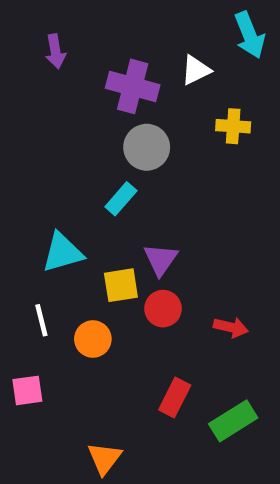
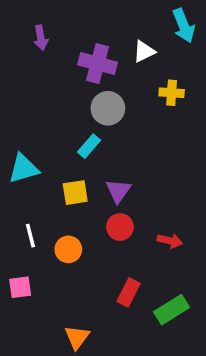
cyan triangle: (62, 252) -> (24, 169), moved
yellow square: (121, 285) -> (75, 193), moved

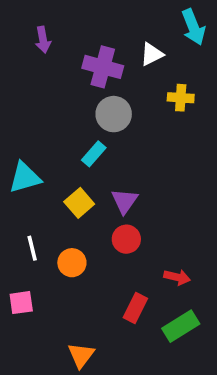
yellow square: (75, 193) -> (79, 203), turned -32
red arrow: (170, 241) -> (177, 277), moved

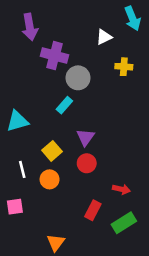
purple arrow: (43, 40) -> (30, 27), size x1.5
purple cross: (103, 67) -> (54, 56), moved
yellow square: (79, 203) -> (52, 151), moved

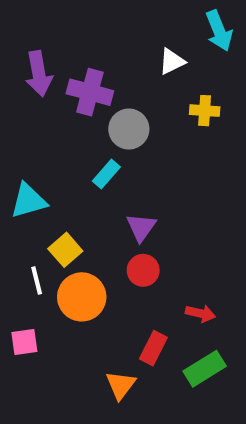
purple arrow: (30, 27) -> (39, 74), moved
yellow square: (52, 151) -> (65, 250), moved
orange circle: (50, 179) -> (82, 297), size x1.5
orange triangle: (56, 243) -> (121, 385), moved

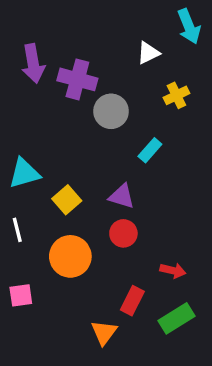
yellow cross: (205, 111) -> (176, 95), turned -30
cyan rectangle: (106, 174) -> (150, 150), moved
purple triangle: (141, 227) -> (122, 196), turned -48
yellow square: (65, 250) -> (67, 200), moved
white line: (37, 281) -> (17, 230), moved

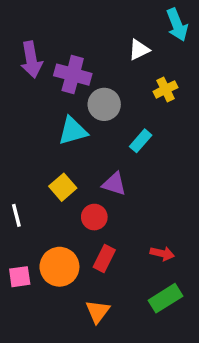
cyan triangle: (24, 173) -> (73, 131), moved
red circle: (123, 233) -> (94, 217), moved
orange circle: (70, 256) -> (59, 267), moved
red rectangle: (132, 301) -> (104, 258), moved

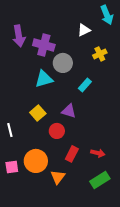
red rectangle: (104, 258) -> (72, 154), moved
orange triangle: (98, 311) -> (58, 177), moved

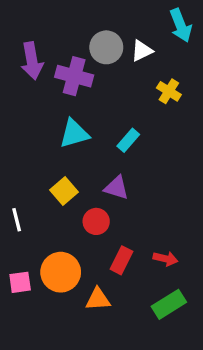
yellow cross: (100, 54) -> (169, 91), turned -32
gray circle: (63, 63) -> (106, 47), moved
cyan rectangle: (85, 85) -> (128, 140), moved
orange triangle: (58, 177) -> (98, 299), turned 49

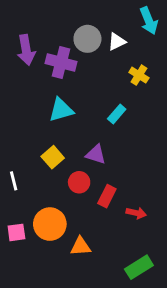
cyan rectangle: (128, 140) -> (117, 114), moved
red rectangle: (122, 260) -> (107, 196), moved
green rectangle: (169, 304) -> (139, 267), moved

